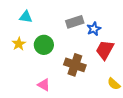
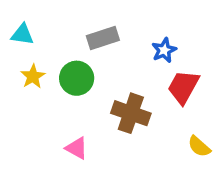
cyan triangle: (26, 17) -> (22, 34), moved
gray rectangle: (75, 22) -> (103, 38), moved

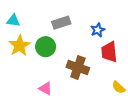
yellow star: (33, 76) -> (20, 46), size x1.5
red trapezoid: (183, 87) -> (109, 52), turned -35

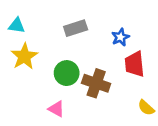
green circle: (46, 47) -> (67, 73), moved

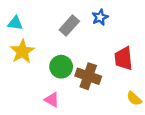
gray rectangle: (76, 28) -> (69, 26), turned -30
blue star: (120, 37) -> (100, 17), moved

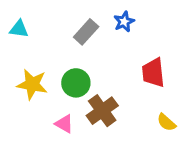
yellow star: (22, 51) -> (32, 84), moved, turned -30
brown cross: (88, 76) -> (102, 111), moved, turned 35

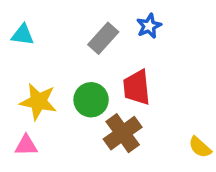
red trapezoid: (153, 73) -> (137, 87), moved
pink triangle: (64, 124) -> (26, 145), moved, turned -30

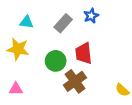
cyan triangle: (23, 35) -> (27, 22), moved
yellow star: (38, 102) -> (18, 49), moved

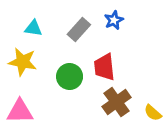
brown cross: (75, 81) -> (117, 102), moved
pink triangle: (16, 89) -> (20, 111), size x1.5

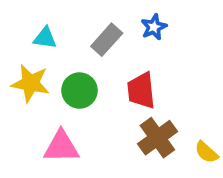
green circle: (70, 77) -> (79, 91), moved
pink triangle: (20, 111) -> (61, 147), moved

